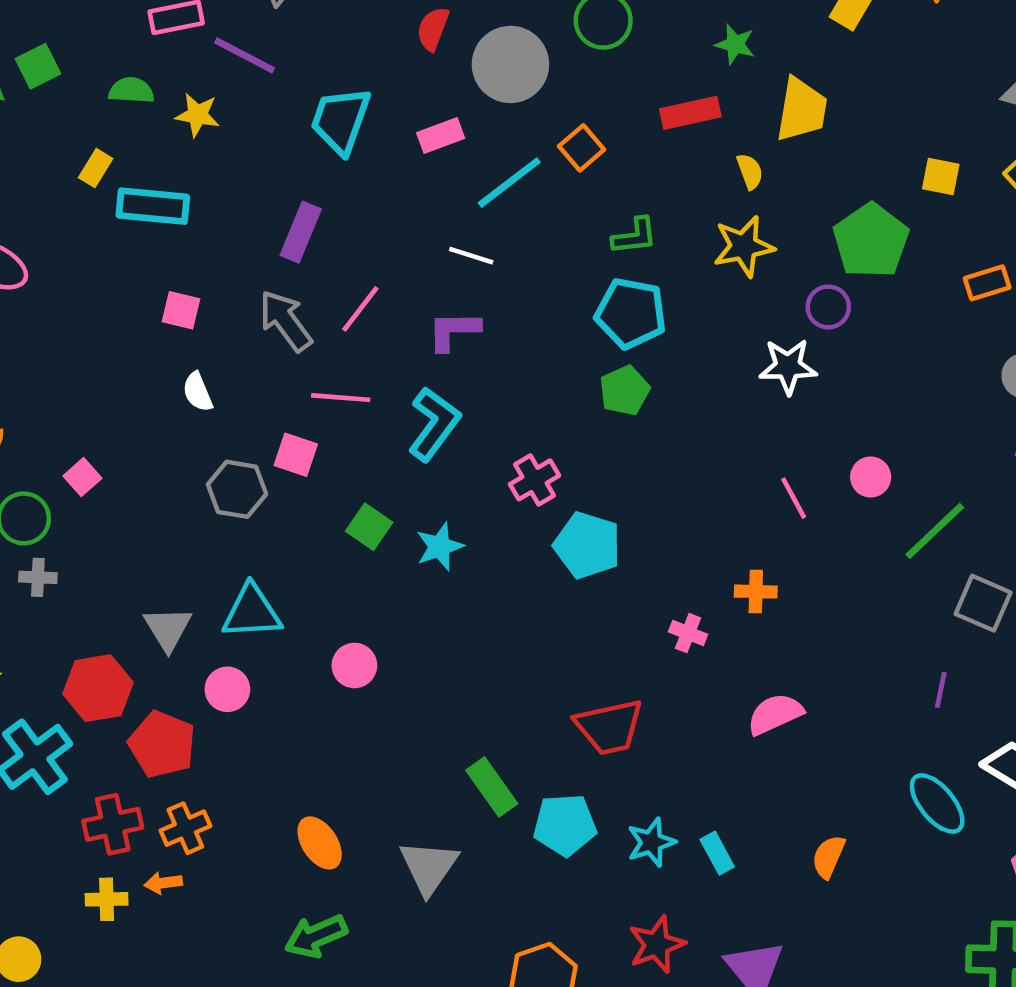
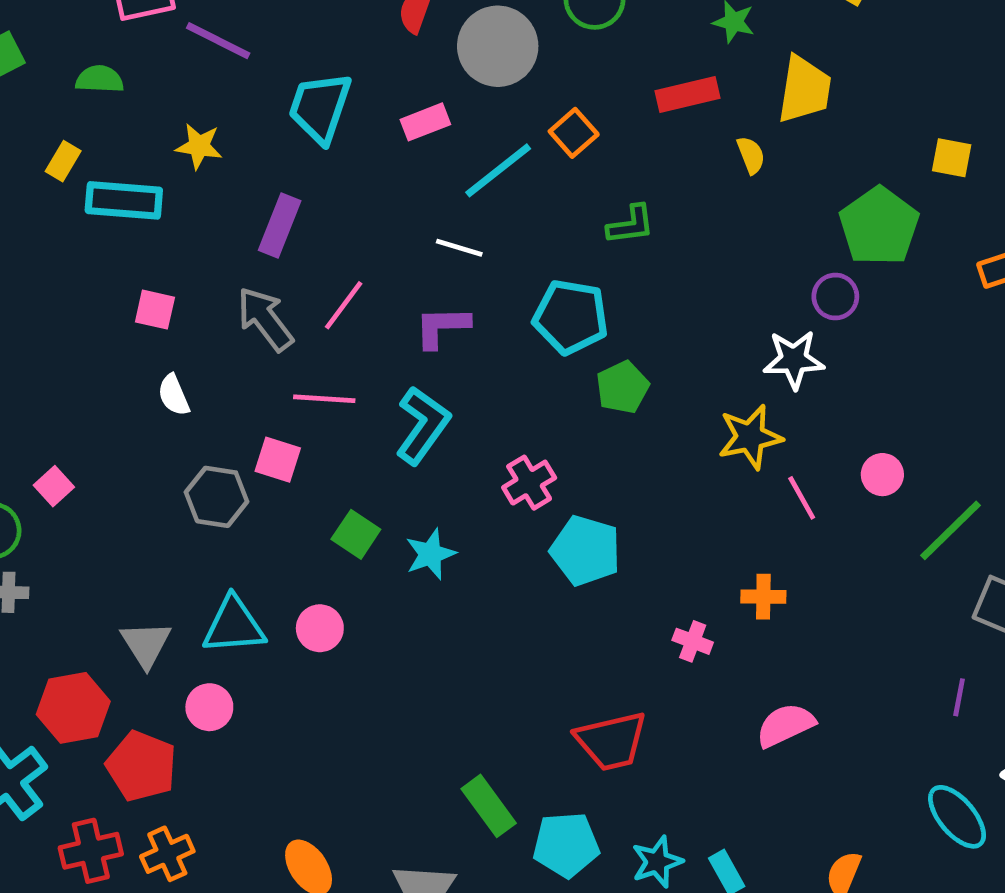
yellow star: (197, 115) -> (199, 146), moved
yellow star: (744, 246) -> (750, 437), moved
cyan pentagon: (631, 313) -> (571, 317), moved
pink circle: (354, 665) -> (320, 628), moved

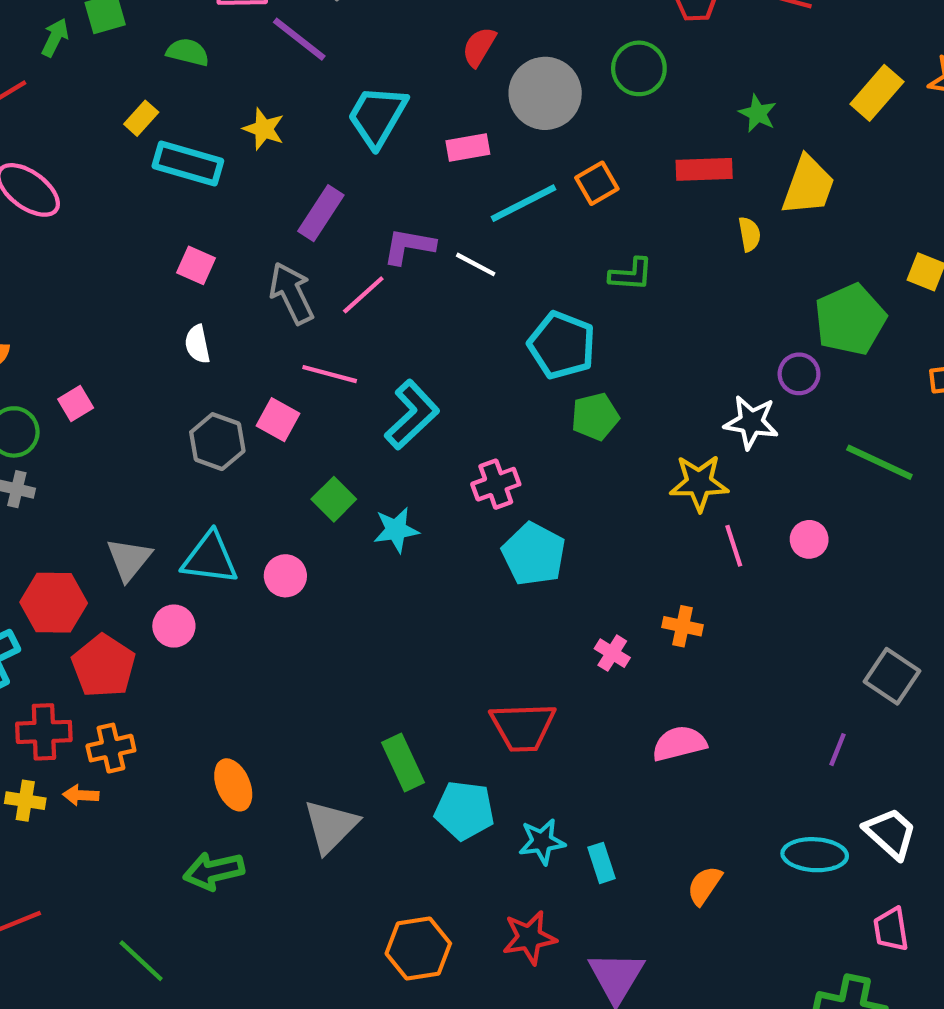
purple L-shape: (442, 327) -> (409, 246), moved
green line: (951, 530) -> (879, 462), moved, turned 58
cyan ellipse: (957, 817) -> (815, 855), turned -58

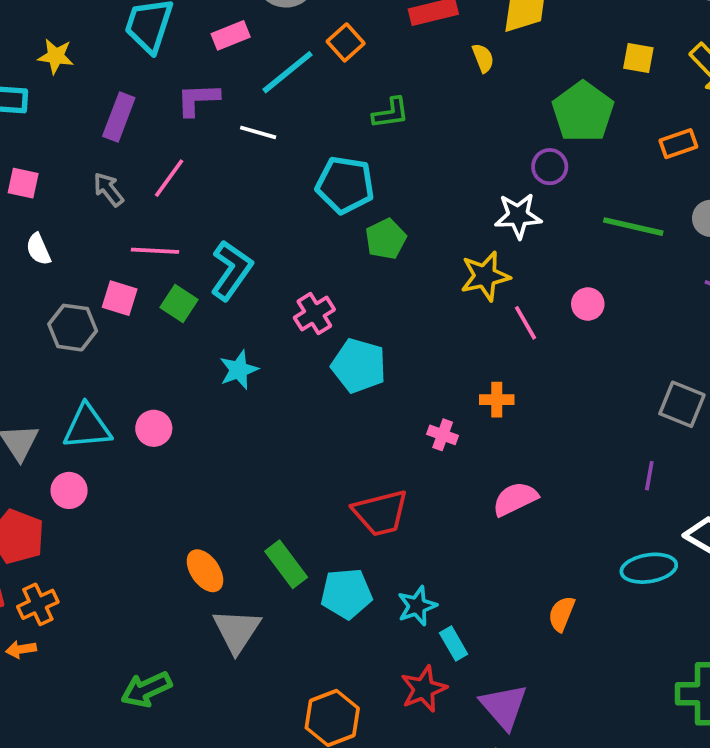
purple L-shape: (409, 246) -> (198, 99), moved
gray arrow: (292, 293) -> (108, 189), size x0.7
green square: (334, 499) -> (179, 303), moved
orange ellipse: (233, 785) -> (205, 571), moved
cyan rectangle: (601, 863) -> (454, 643), moved

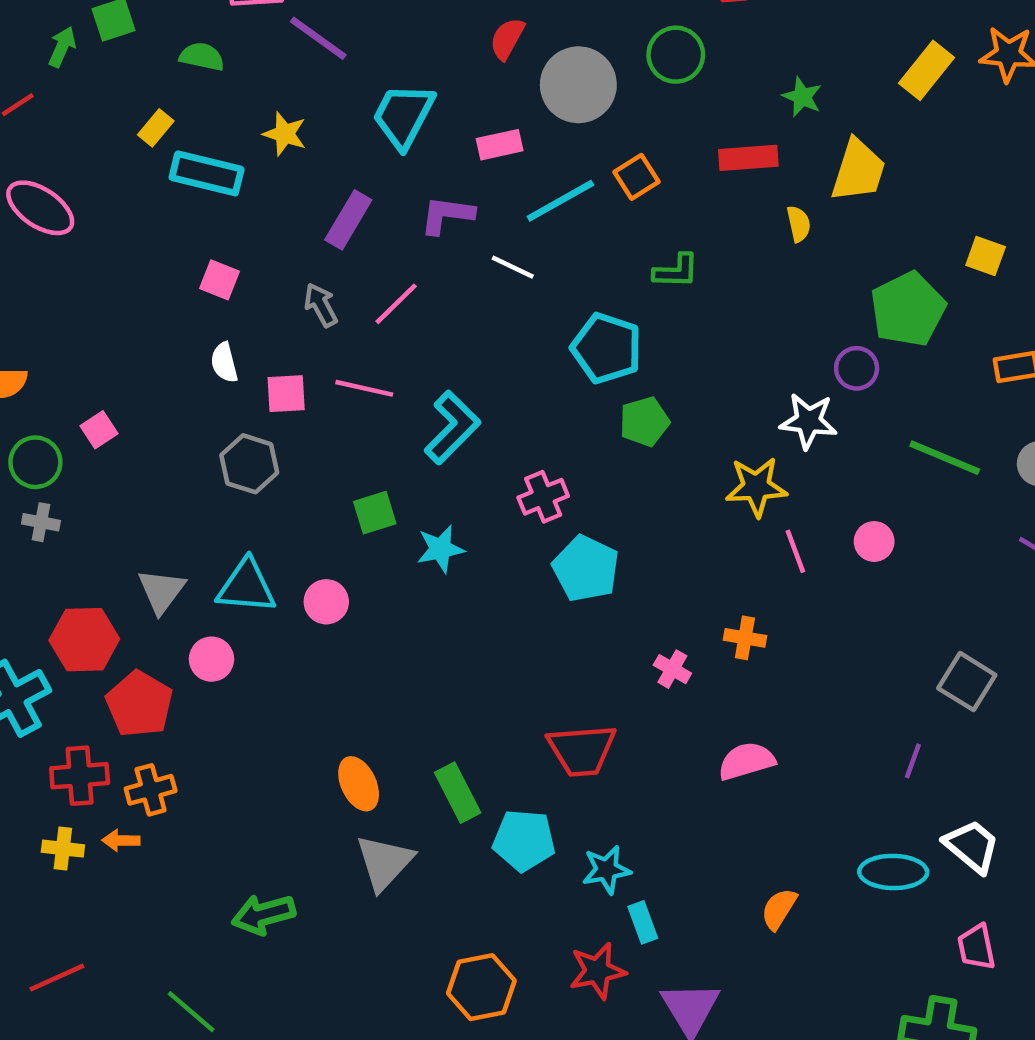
pink square: (120, 298) -> (286, 394), moved, turned -30
green square: (179, 303) -> (375, 513), moved, turned 30

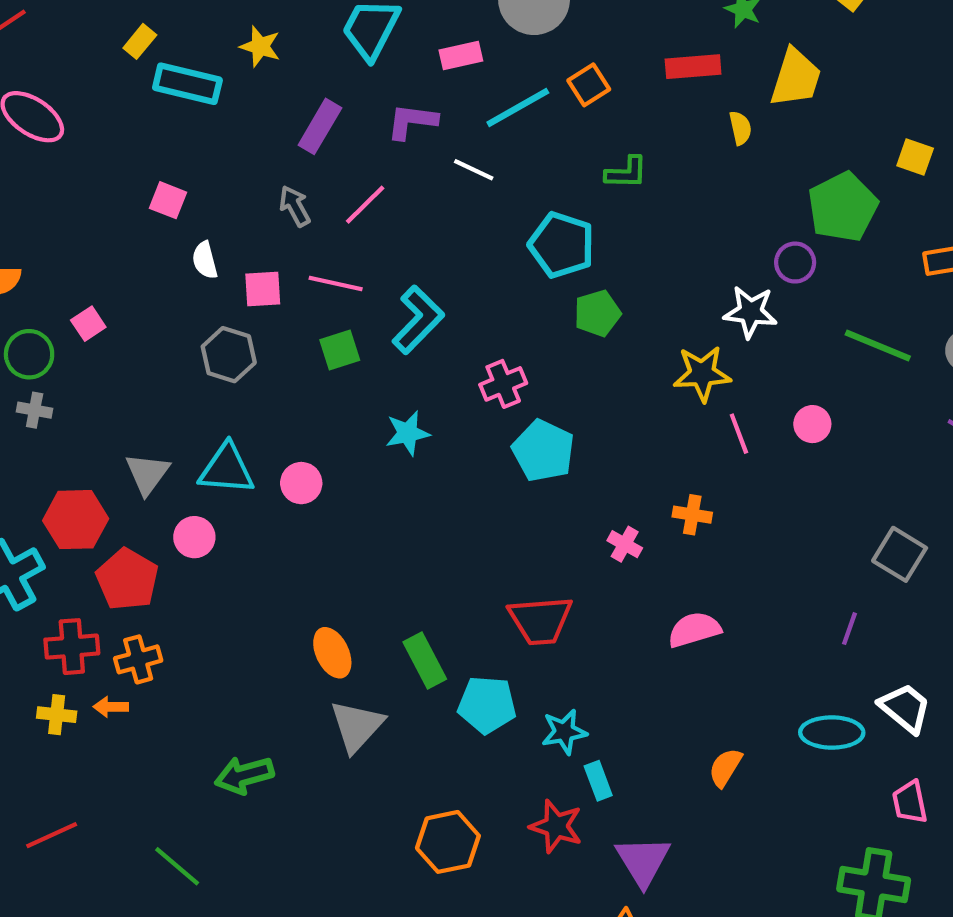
pink square: (219, 280) -> (168, 200), moved
green square: (375, 513) -> (340, 350), moved
red star: (597, 971) -> (556, 826), turned 30

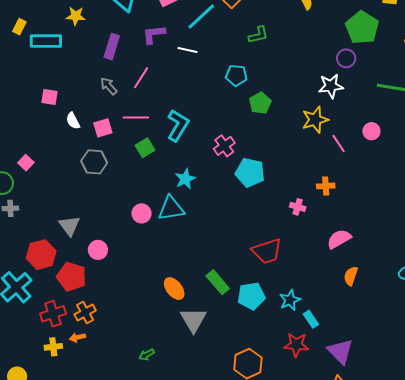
cyan pentagon: (562, 245) -> (236, 75), size x0.7
cyan triangle: (227, 469) -> (171, 208), moved
orange semicircle: (725, 768) -> (351, 276), moved
green arrow: (244, 775) -> (147, 355), size x0.6

